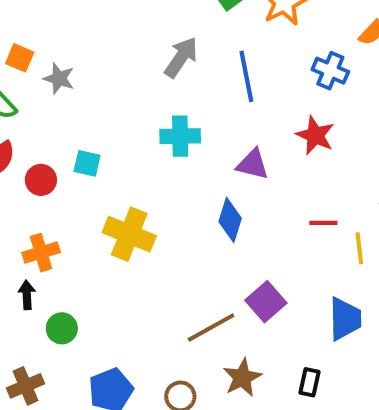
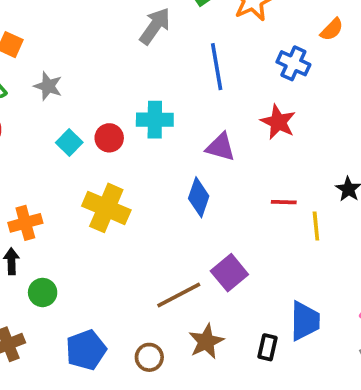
gray arrow: (181, 57) -> (155, 26), moved
gray star: (59, 78) -> (48, 86), moved
cyan square: (87, 163) -> (69, 142), turned 30
red circle: (41, 180) -> (109, 138), moved
blue trapezoid: (345, 319) -> (305, 321), moved

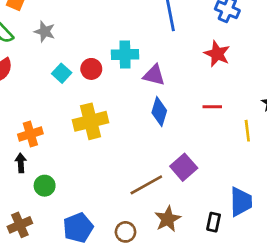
purple triangle: (220, 147) -> (154, 75), moved
red line: (284, 202) -> (212, 107), moved
yellow cross: (106, 208) -> (90, 121), turned -36

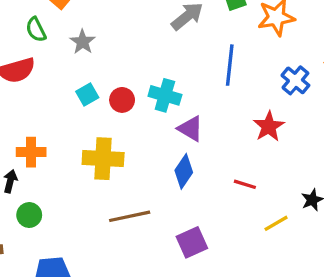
yellow line: (247, 131) -> (276, 223), turned 50
brown line: (146, 185) -> (130, 216), moved

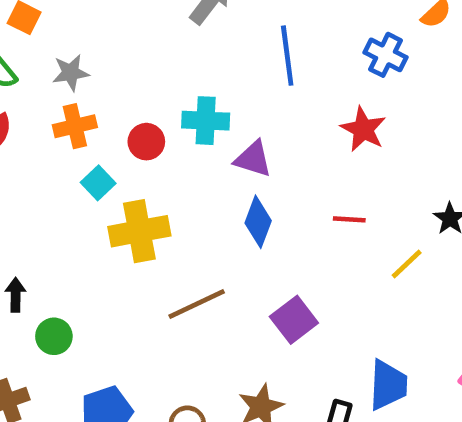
gray star: (83, 42) -> (71, 73), turned -30
cyan square: (87, 94) -> (98, 183), moved
orange cross: (31, 152) -> (75, 126), moved

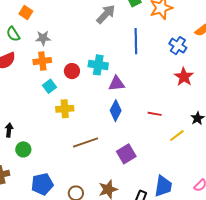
red star: (363, 129) -> (184, 77), moved
purple triangle: (253, 159) -> (117, 84), turned -30
yellow cross: (139, 231) -> (65, 109), size x0.7

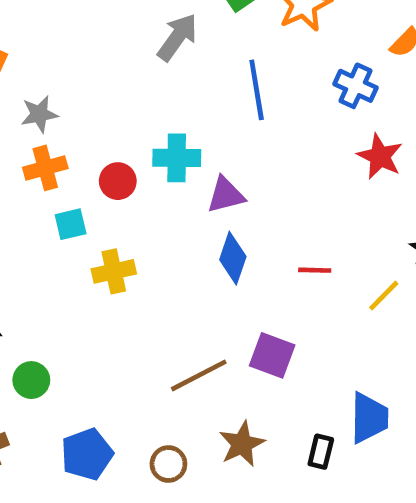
cyan square: (49, 86) -> (71, 224), turned 32
red line: (155, 114) -> (315, 270), moved
brown line: (86, 143) -> (199, 375), moved
purple square: (126, 154) -> (272, 355), turned -30

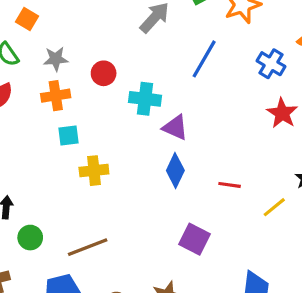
blue line: (257, 90) -> (204, 59), turned 33
red circle: (118, 181) -> (104, 73), moved
purple triangle: (226, 195) -> (175, 127), turned 32
brown line: (199, 375) -> (88, 247), moved

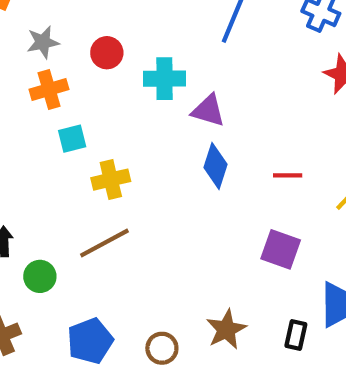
purple square: (194, 239) -> (281, 249), moved
brown line: (88, 247) -> (104, 243), moved

